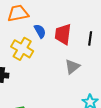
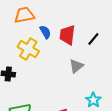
black line: (90, 38) -> (93, 39), turned 32

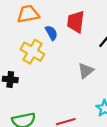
red trapezoid: (67, 35) -> (76, 22), moved

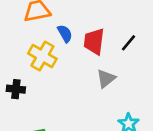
red trapezoid: (76, 22) -> (94, 41), moved

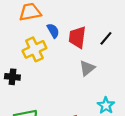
yellow cross: (42, 56) -> (34, 49), turned 35

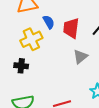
black cross: (12, 77) -> (21, 66), moved

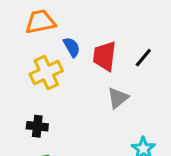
black cross: (21, 66) -> (37, 126), moved

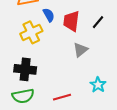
black cross: (37, 126) -> (25, 69), size x1.5

